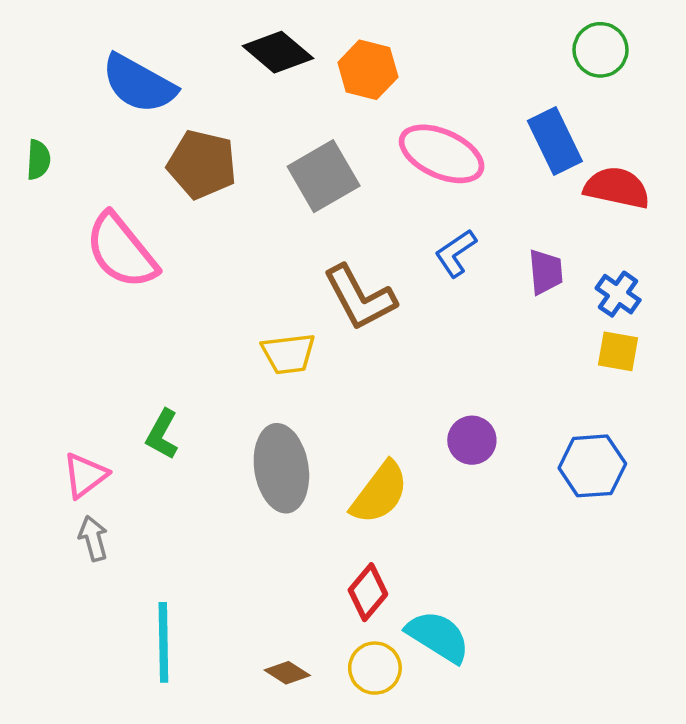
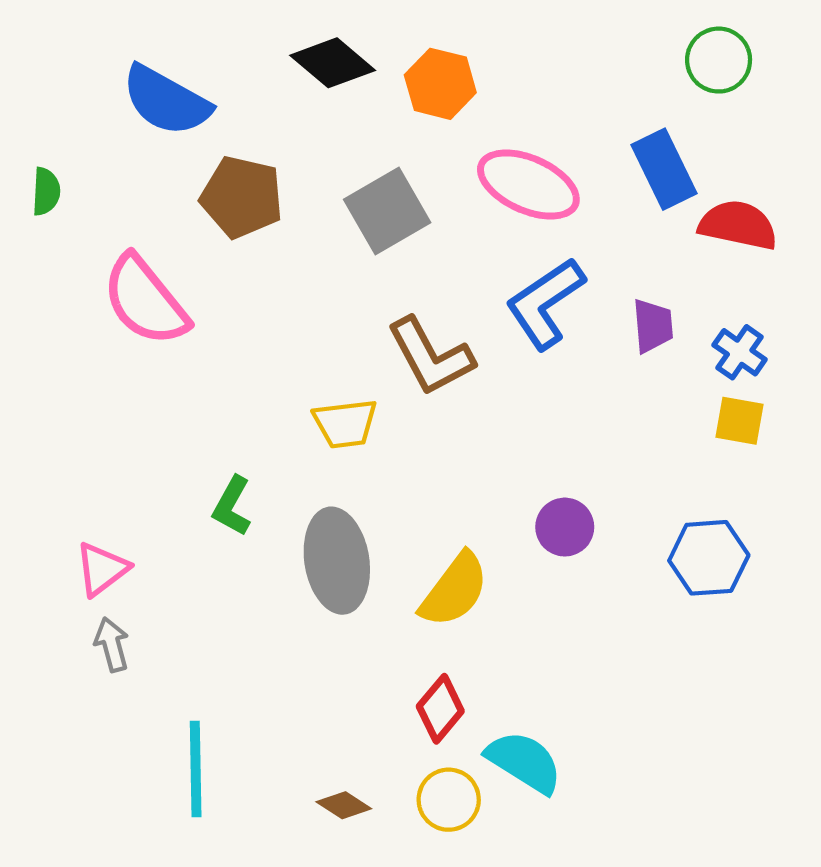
blue L-shape: (456, 253) -> (545, 303), size x1.6
green L-shape: (162, 434) -> (232, 506), moved

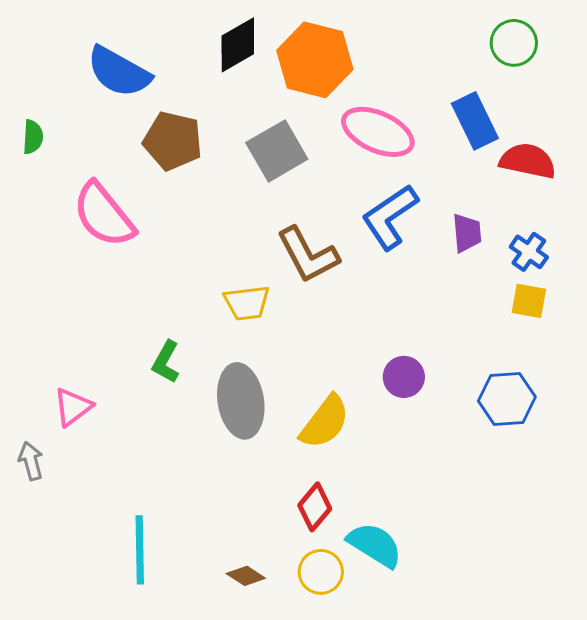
black diamond: (333, 63) -> (238, 45), turned -70
orange hexagon: (440, 84) -> (315, 60), size x1.5
gray arrow: (112, 644) -> (31, 461), moved

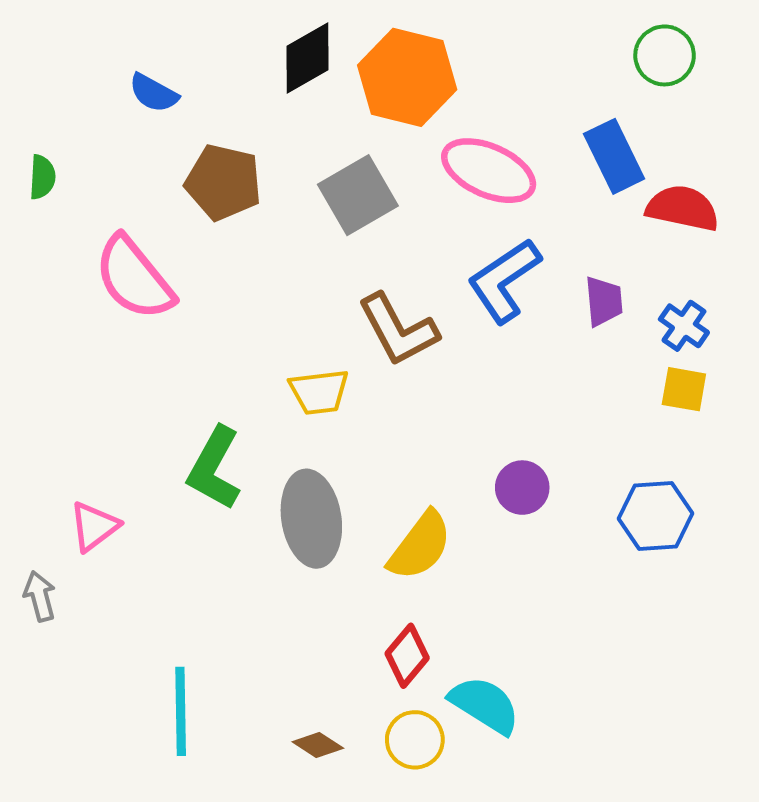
blue semicircle: (119, 72) -> (154, 93), size x0.6
green L-shape: (166, 362) -> (214, 468), size x1.5

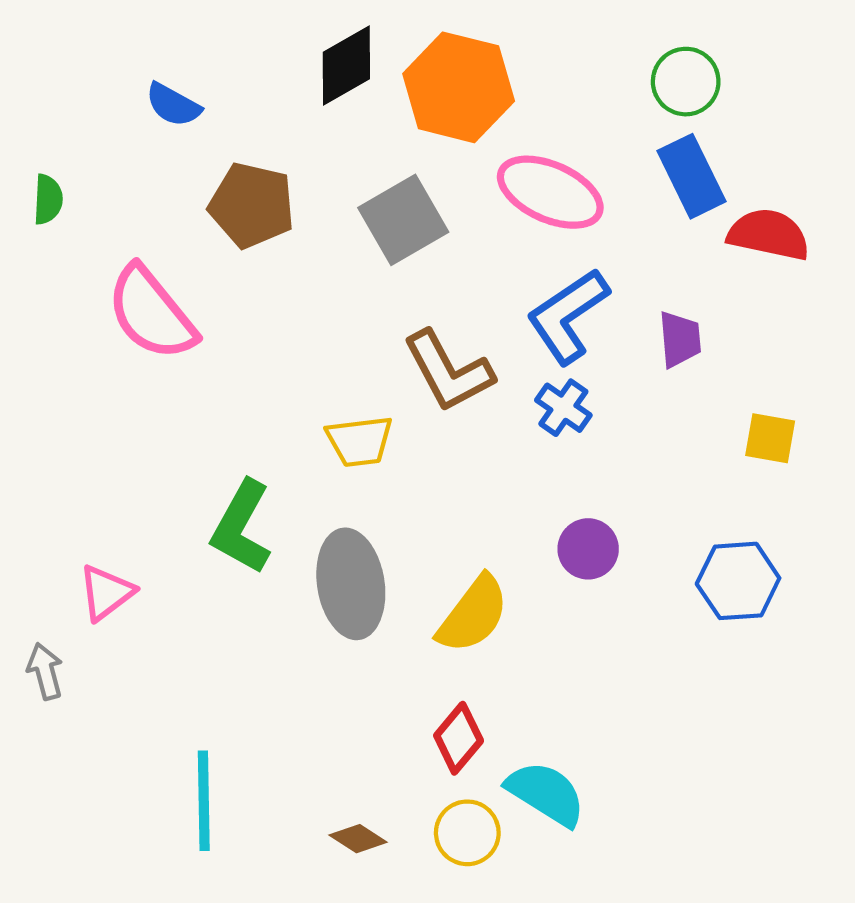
green circle: (665, 55) -> (686, 82), moved
blue cross: (684, 326) -> (563, 408), moved

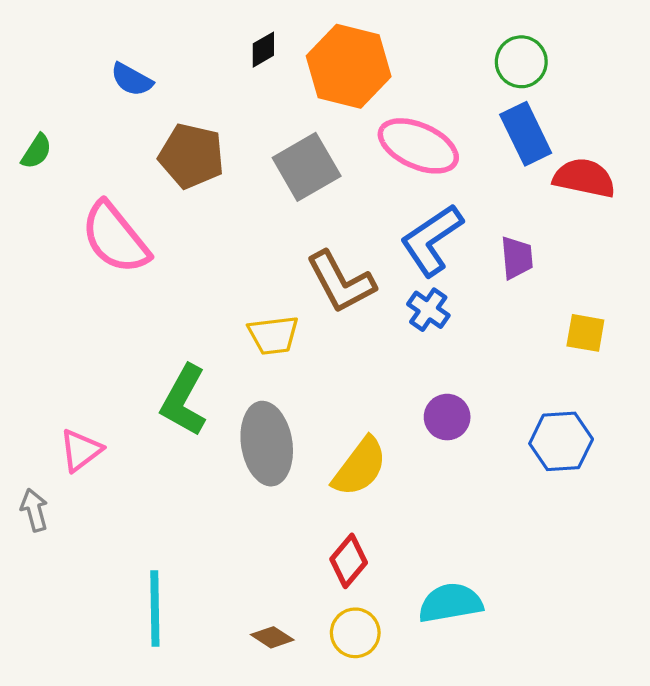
black diamond: (346, 66) -> (263, 50), size x0.6
green semicircle: (48, 199) -> (37, 151), turned 30
cyan semicircle: (546, 794) -> (450, 603), moved, turned -42

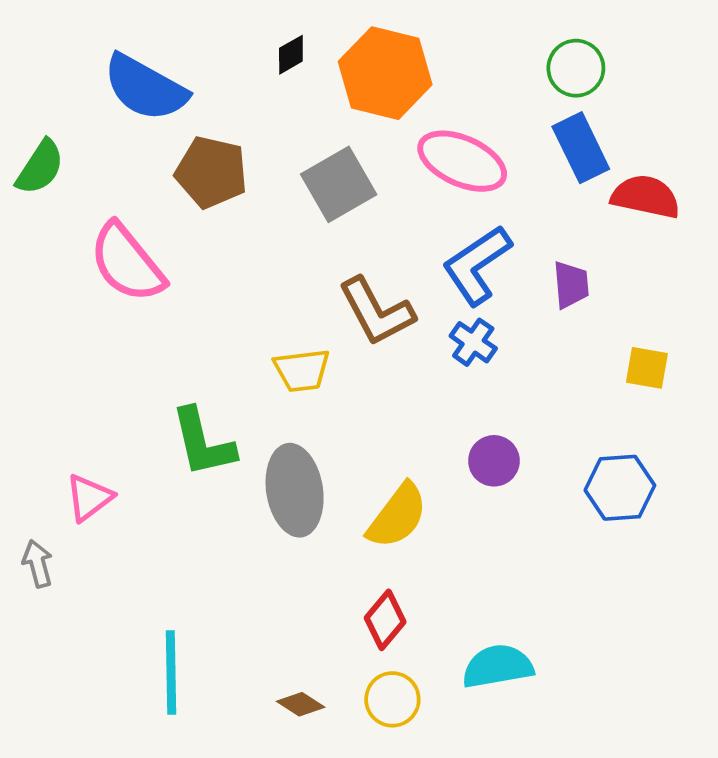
blue semicircle: (132, 79) -> (145, 88), size x1.8
green semicircle: (37, 151) -> (40, 167), size x1.4
green L-shape: (184, 400) -> (203, 442), turned -42

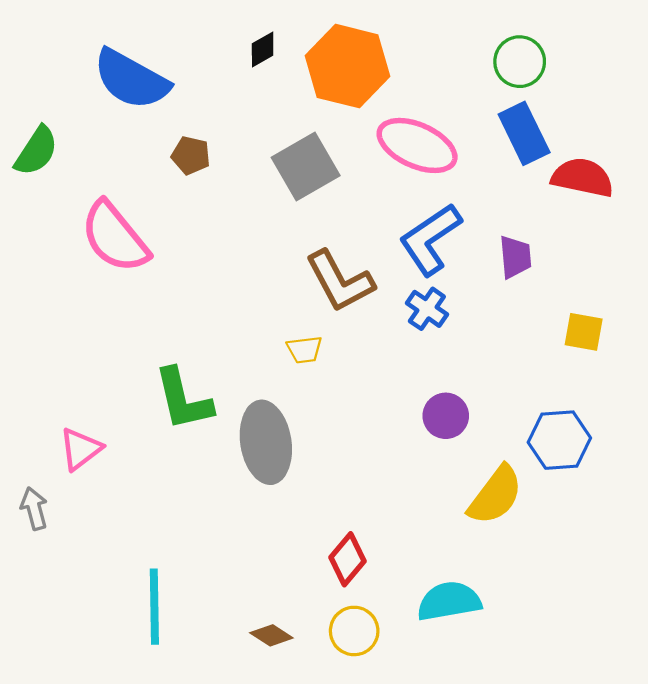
brown pentagon: (211, 172) -> (191, 155), size x0.6
yellow trapezoid: (302, 370) -> (304, 350), moved, size x0.7
yellow semicircle: (397, 516) -> (495, 495), moved

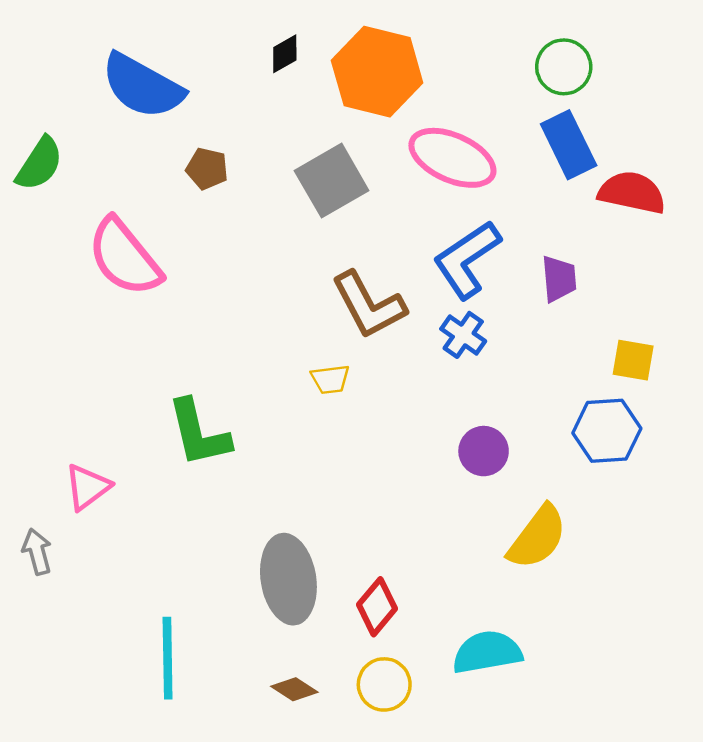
blue hexagon: (559, 440) -> (607, 431), moved
gray ellipse: (266, 442) -> (288, 579), moved

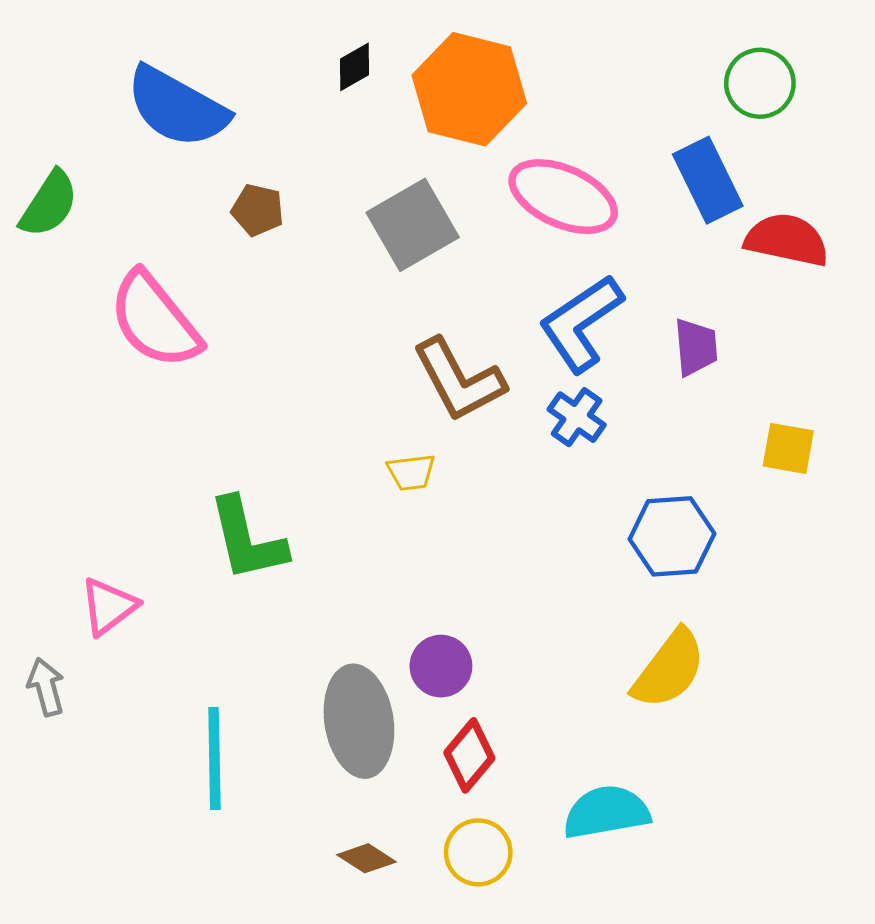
green circle: (564, 67) -> (760, 83), moved
blue hexagon: (607, 431) -> (672, 536), moved
purple circle: (484, 451) -> (441, 666), moved
cyan line: (168, 658) -> (214, 758), moved

